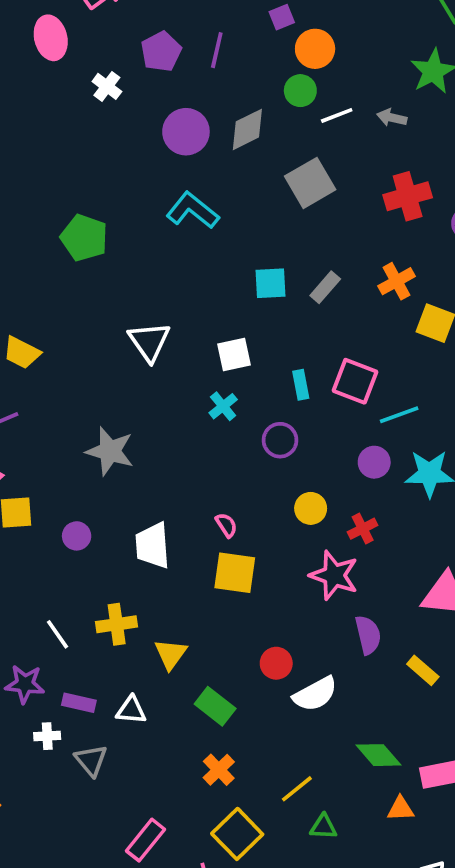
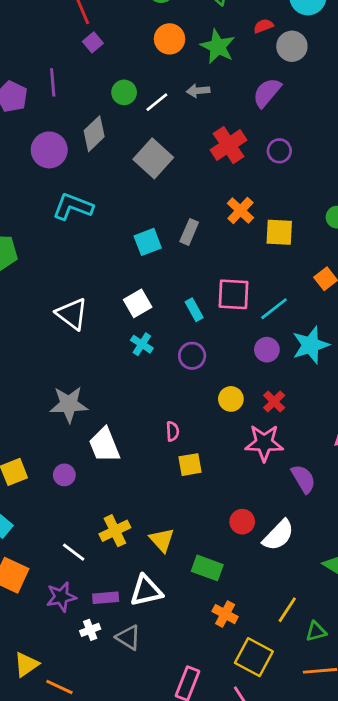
orange circle: (315, 49) -> (170, 39), moved
pink semicircle: (226, 525) -> (173, 431), turned 48
white trapezoid: (153, 546) -> (104, 445), moved
yellow square: (235, 573) -> (190, 465), size x0.7
white triangle: (131, 710) -> (146, 591), size x1.4

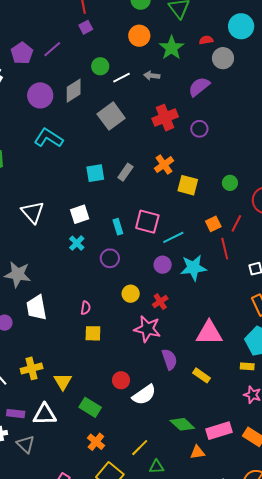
purple line: (53, 82) -> (52, 49), turned 42

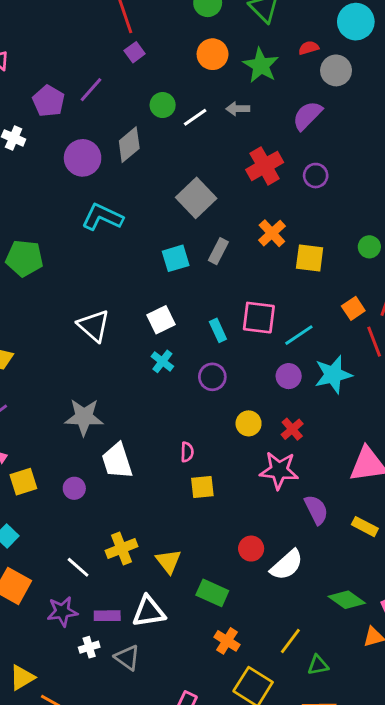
gray square: (111, 116) -> (196, 198), moved

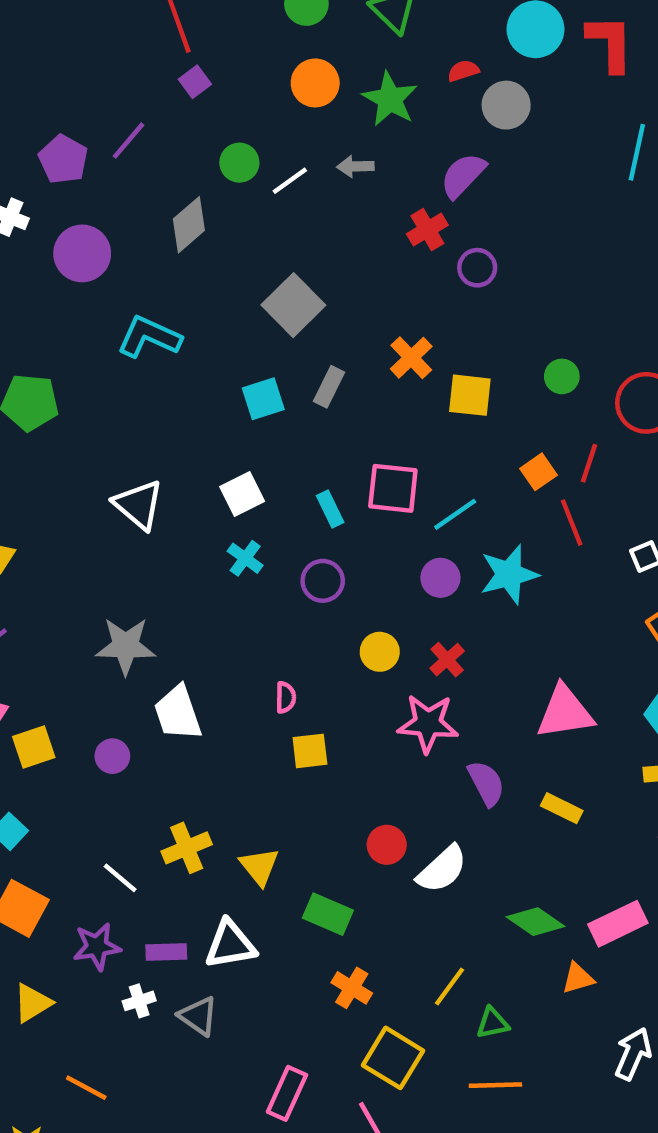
purple circle: (83, 158) -> (82, 253), moved
red cross: (265, 166) -> (427, 230), moved, size x0.7
yellow triangle: (22, 678) -> (33, 1003), moved

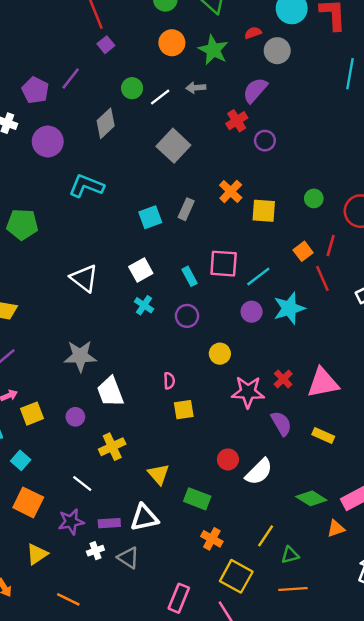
gray square: (293, 305) -> (173, 146), moved
red cross: (447, 660) -> (283, 379), moved
yellow cross: (187, 848) -> (112, 447), moved

